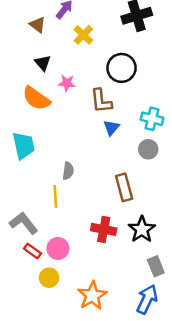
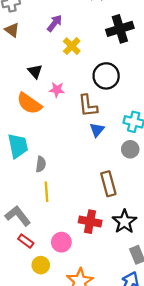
brown triangle: (38, 25) -> (12, 30), moved
gray semicircle: (68, 171) -> (41, 164), moved
pink circle: (58, 248) -> (61, 242), moved

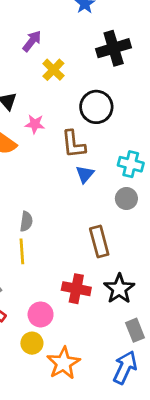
gray semicircle: (41, 164) -> (26, 221), moved
yellow circle: (41, 265) -> (32, 343), moved

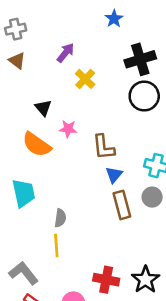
black circle: (96, 107) -> (144, 96), moved
brown rectangle: (99, 241) -> (122, 205), moved

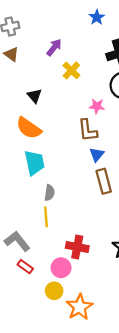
pink star: (68, 129) -> (97, 106), moved
cyan trapezoid: (24, 193) -> (34, 163), moved
red cross: (106, 280) -> (77, 247), moved

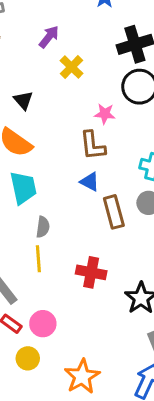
blue triangle: (97, 155) -> (90, 182), moved, turned -42
red cross: (77, 247) -> (91, 272), moved
pink circle: (61, 268) -> (43, 324), moved
yellow circle: (54, 291) -> (28, 358), moved

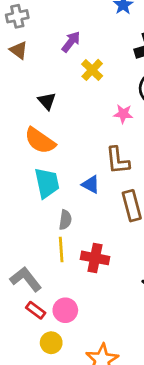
brown L-shape: (93, 145) -> (118, 160), moved
blue triangle: (90, 182) -> (91, 184), moved
red cross: (91, 272) -> (95, 258), moved

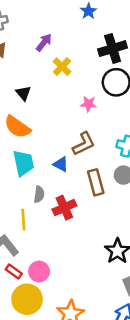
brown L-shape: (118, 160) -> (84, 144), turned -110
yellow line: (61, 249) -> (23, 220), moved
red cross: (95, 258) -> (64, 208), moved, turned -35
yellow circle: (51, 343) -> (27, 299), size x1.6

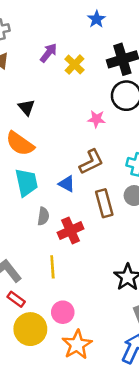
yellow cross: (62, 67) -> (74, 65), moved
yellow line: (23, 220) -> (52, 267), moved
pink circle: (39, 271) -> (63, 312), moved

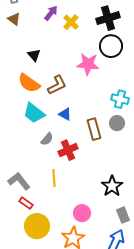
pink star: (96, 119) -> (88, 64), size x1.6
brown L-shape: (91, 162) -> (57, 85), moved
cyan trapezoid: (26, 183) -> (34, 113), turned 140
gray semicircle: (43, 216) -> (47, 139), turned 32
pink circle: (63, 312) -> (82, 213), moved

